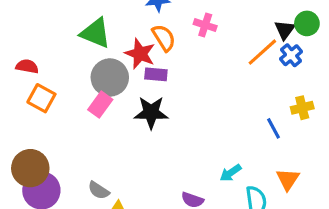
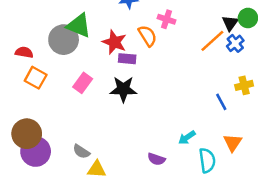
orange semicircle: (164, 38) -> (147, 36), moved
gray circle: (110, 78) -> (64, 40), moved

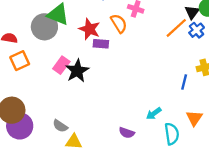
orange square: (36, 78) -> (20, 61), turned 36
black star: (123, 89) -> (77, 71), moved, turned -30
blue line: (221, 102) -> (184, 82), turned 42

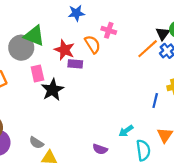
pink rectangle: (61, 65) -> (37, 74), moved, turned -49

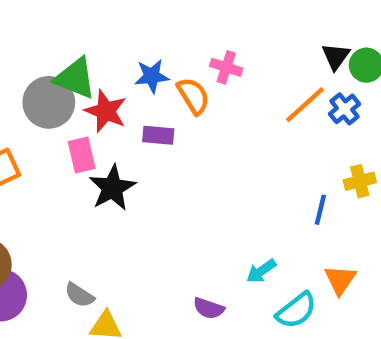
blue star: (76, 13) -> (152, 76), moved
black triangle: (163, 34) -> (336, 56), moved
red star: (64, 50) -> (106, 111), moved
cyan semicircle: (143, 150) -> (296, 310), turned 60

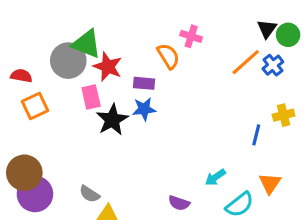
blue star: (152, 76) -> (144, 109), moved

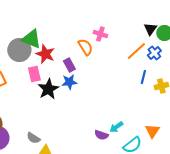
purple rectangle: (144, 83) -> (69, 65), turned 56
blue line: (256, 135) -> (143, 77), moved
purple semicircle: (179, 203) -> (101, 135), moved

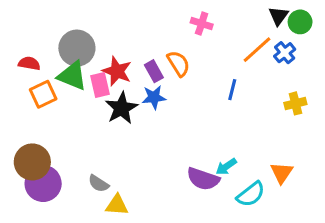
green triangle: (31, 39) -> (72, 76), moved
orange semicircle: (85, 47) -> (178, 63), moved
red star: (45, 54) -> (117, 71), moved
blue line: (143, 77) -> (232, 90), moved
purple semicircle: (101, 135) -> (203, 179), size x1.5

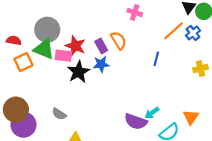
pink rectangle: (100, 85) -> (63, 56), turned -70
gray semicircle: (98, 183) -> (59, 114), moved

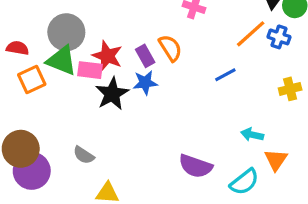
blue cross: (193, 33) -> (279, 37), turned -32
blue line: (156, 59) -> (225, 75), turned 48
cyan arrow: (152, 113) -> (252, 135), moved, turned 48

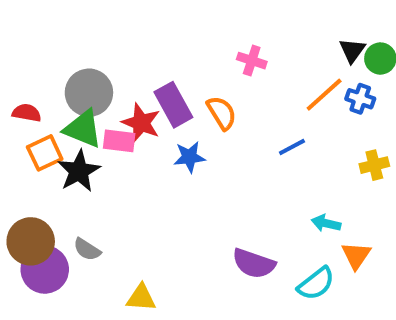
purple rectangle: (145, 56) -> (173, 105), moved, size x1.5
black star: (112, 94) -> (79, 171), moved
gray semicircle: (84, 155) -> (87, 249), moved

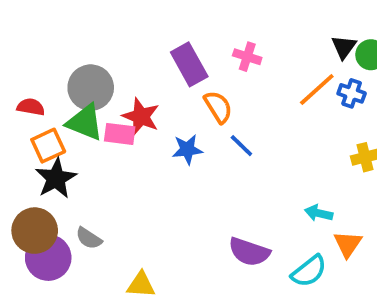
purple rectangle: (173, 105) -> (189, 64), moved
blue line: (292, 147) -> (241, 146), moved, turned 72
black star: (79, 171) -> (56, 178), moved

